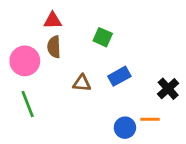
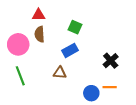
blue rectangle: (119, 76) -> (70, 50), moved
brown triangle: (82, 83) -> (60, 73), moved
black cross: (168, 89) -> (111, 61), moved

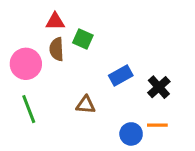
green square: (75, 27) -> (83, 39), moved
blue rectangle: (70, 50) -> (121, 76), moved

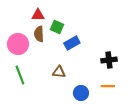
blue rectangle: (121, 76) -> (72, 43), moved
black cross: (159, 87) -> (109, 60), turned 35
blue circle: (131, 134) -> (81, 93), moved

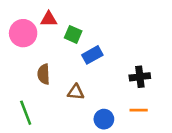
brown semicircle: (39, 34) -> (44, 74), moved
pink circle: (18, 44) -> (23, 33), moved
green line: (20, 75) -> (26, 113), moved

